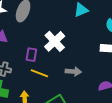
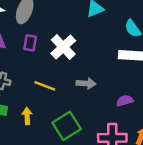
purple rectangle: (31, 55) -> (30, 43), moved

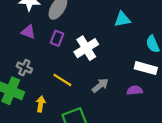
gray arrow: (86, 83) -> (100, 85), turned -54
purple semicircle: (125, 101) -> (135, 90), moved

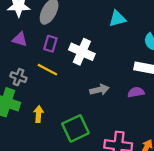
white cross: (86, 48) -> (82, 52), turned -30
yellow line: (62, 80) -> (47, 70), moved
gray arrow: (100, 85) -> (99, 90), turned 30

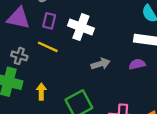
purple triangle: (20, 39) -> (18, 18), size x1.5

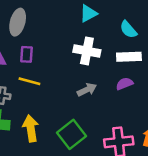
white cross: (81, 27) -> (87, 51), moved
yellow arrow: (41, 92) -> (31, 128), size x1.5

